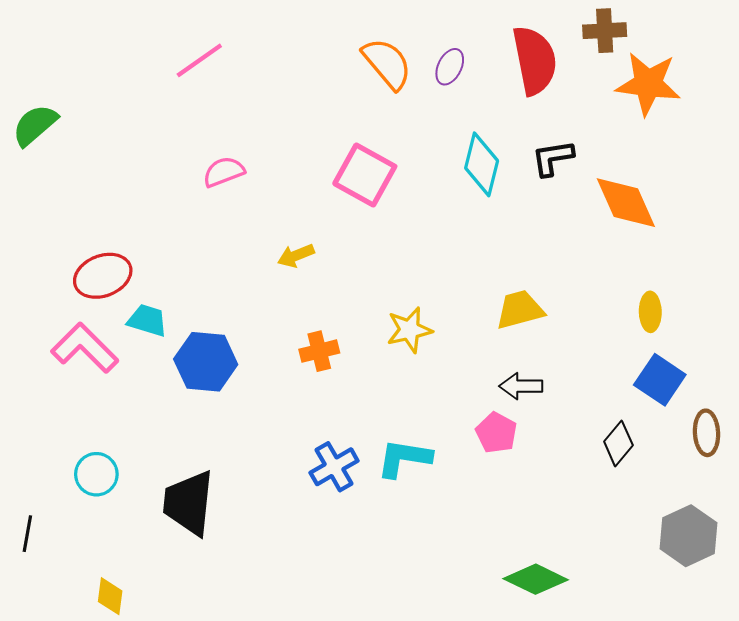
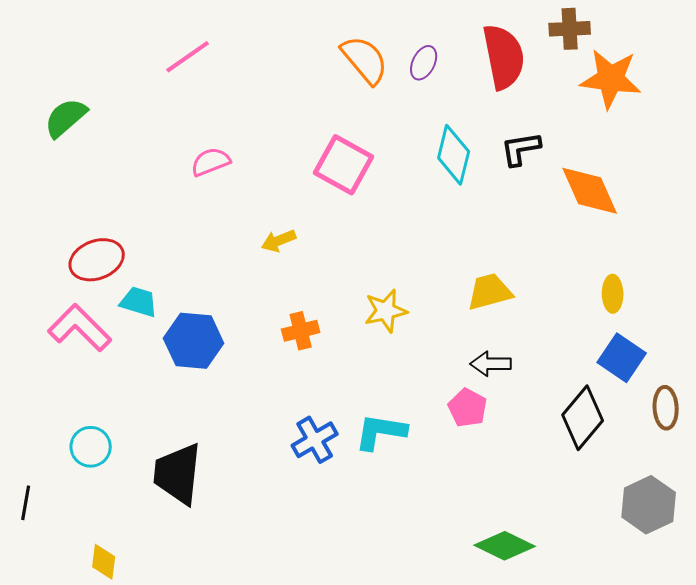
green semicircle: (35, 125) -> (66, 118), moved
black diamond: (618, 443) -> (583, 418), size x1.5

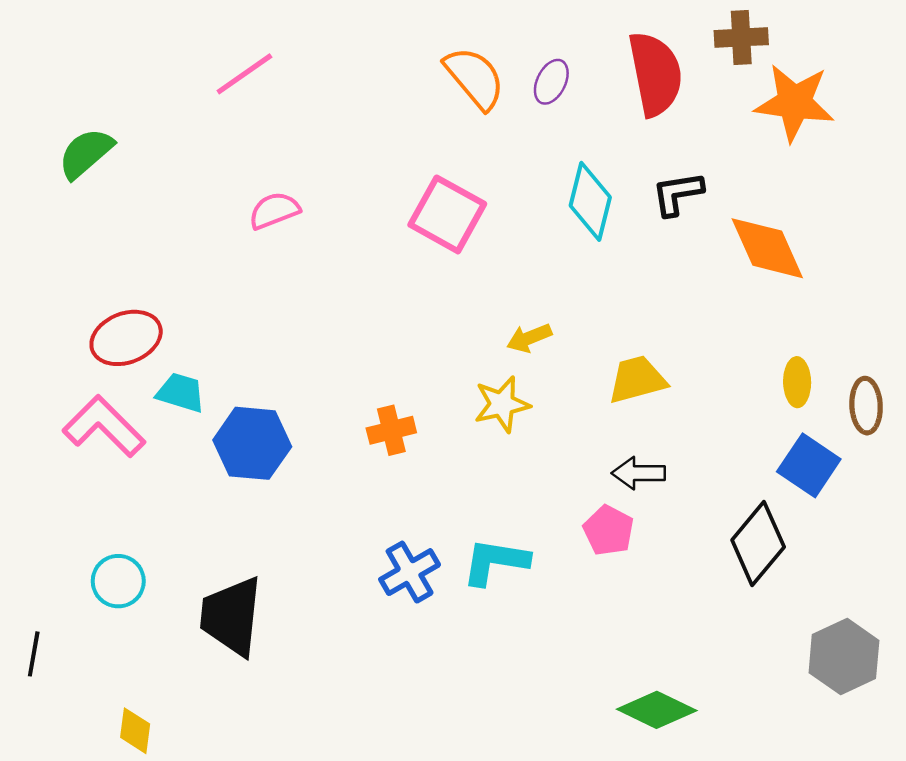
yellow arrow: (279, 241) -> (529, 338), moved
brown ellipse: (666, 408) -> (866, 406), moved

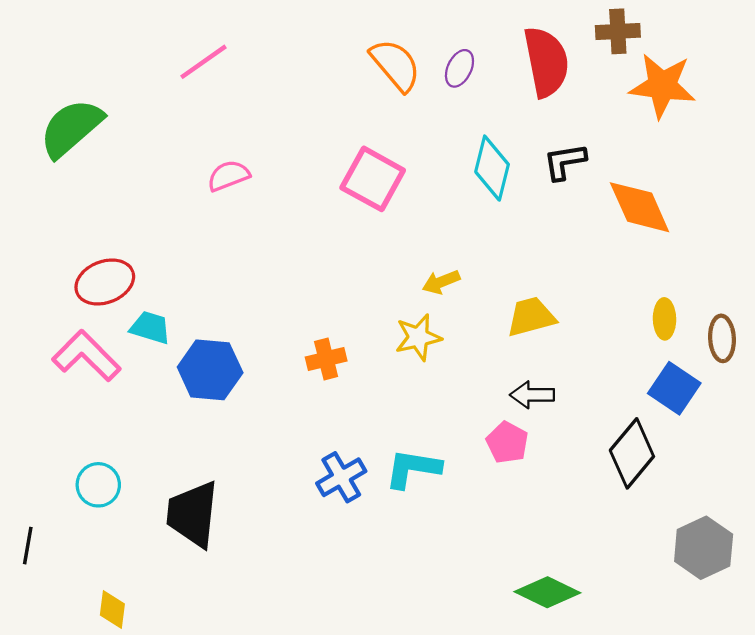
green semicircle: (86, 153) -> (71, 128), size x1.4

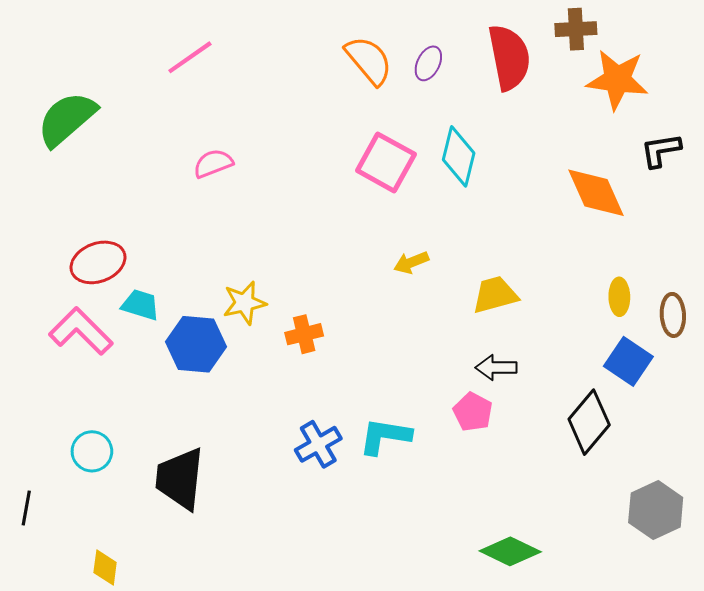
black L-shape: (565, 162) -> (661, 150), moved
pink square: (373, 179) -> (386, 162), moved
yellow star: (418, 337) -> (244, 303), moved

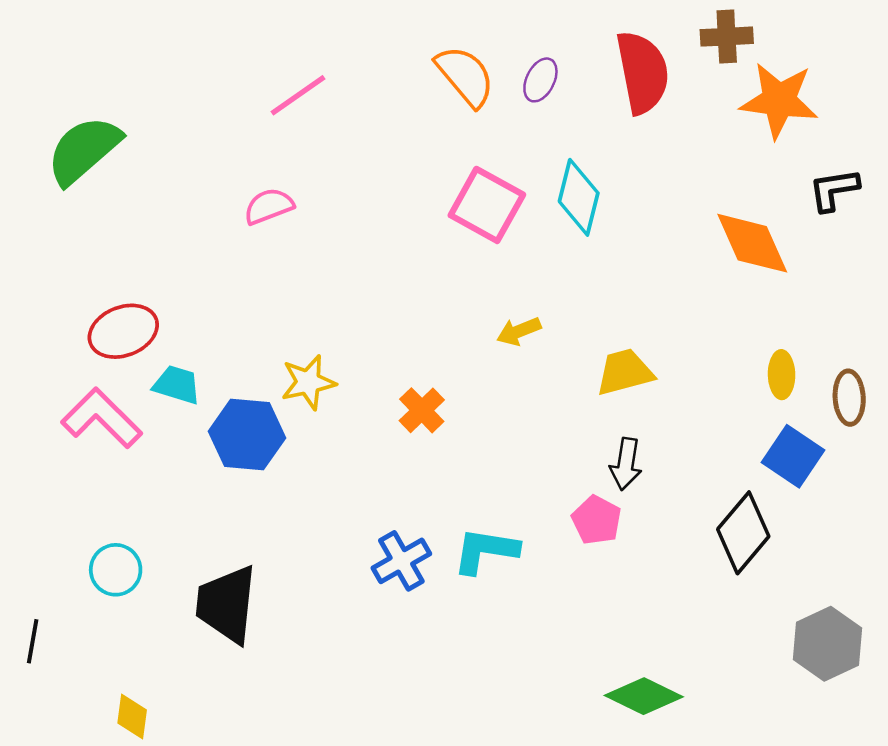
pink line: (190, 57) -> (298, 95), moved
orange cross: (304, 334) -> (422, 410), moved, turned -30
black arrow: (496, 368) -> (626, 464), turned -81

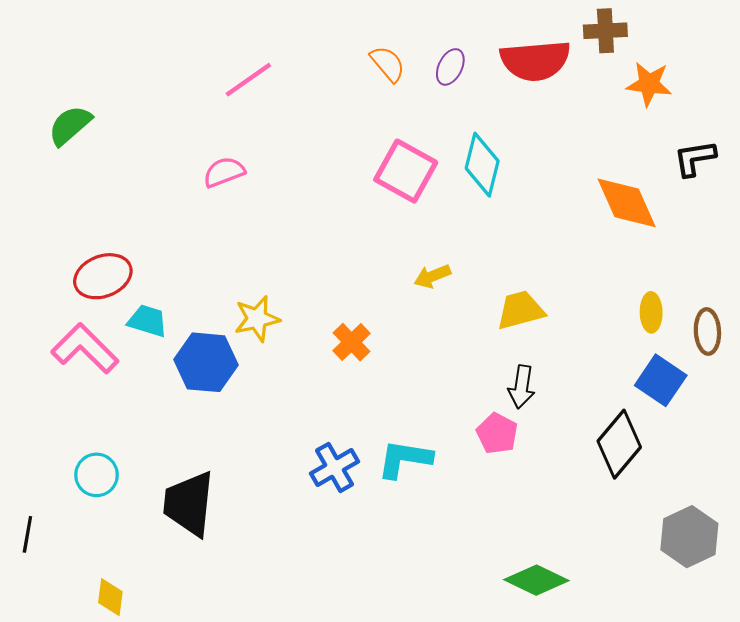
red semicircle: (642, 72) -> (535, 61), turned 96
orange semicircle: (465, 76) -> (388, 64), size x0.7
orange star: (779, 100) -> (649, 84), size x0.7
green semicircle: (84, 150) -> (70, 125), size x0.7

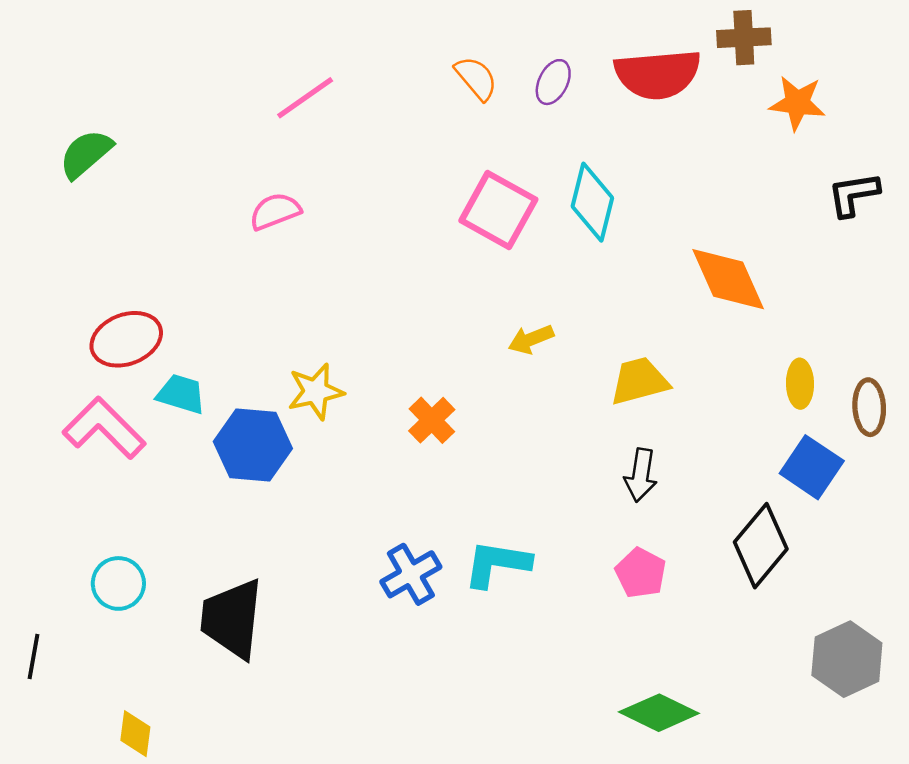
orange diamond: (627, 203) -> (728, 279), moved
pink pentagon: (497, 433) -> (641, 573), moved

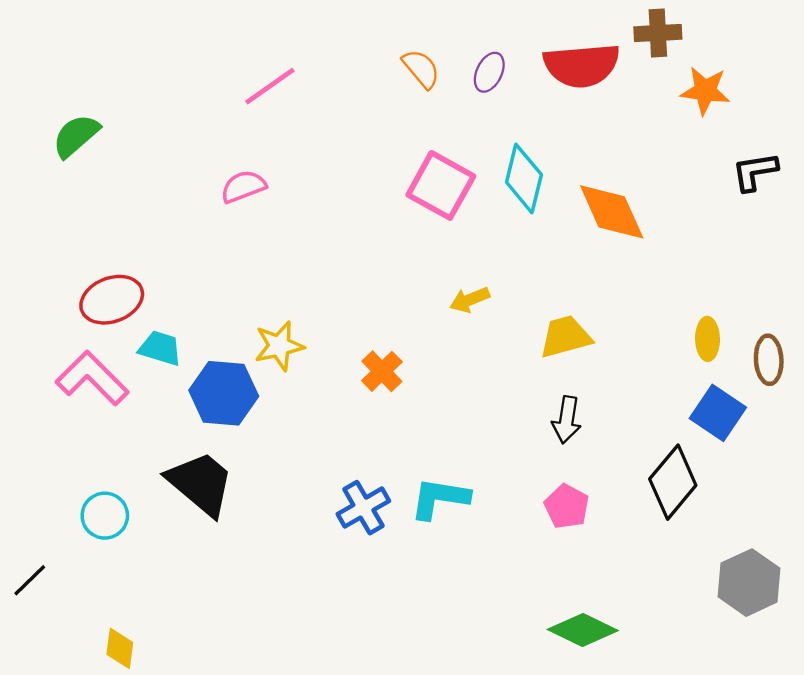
orange diamond: (728, 279) -> (612, 212), moved
black trapezoid: (232, 619) -> (201, 483), moved, turned 124
black line: (34, 657) -> (30, 580), turned 36

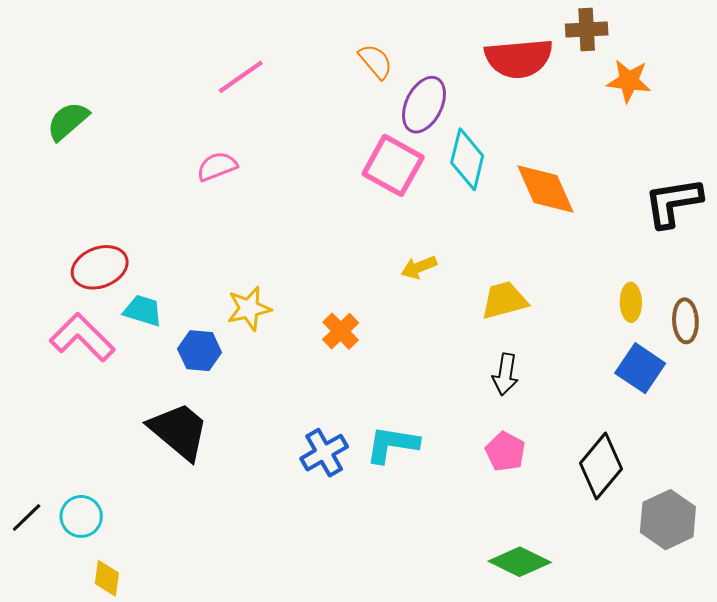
purple ellipse: (489, 72) -> (424, 105), moved, size x1.6
black L-shape: (755, 172) -> (673, 202), moved, size x1.4
blue hexagon: (224, 393) -> (200, 351), size x0.7
black diamond: (673, 482) -> (601, 466), moved
cyan circle: (105, 516) -> (81, 516), moved

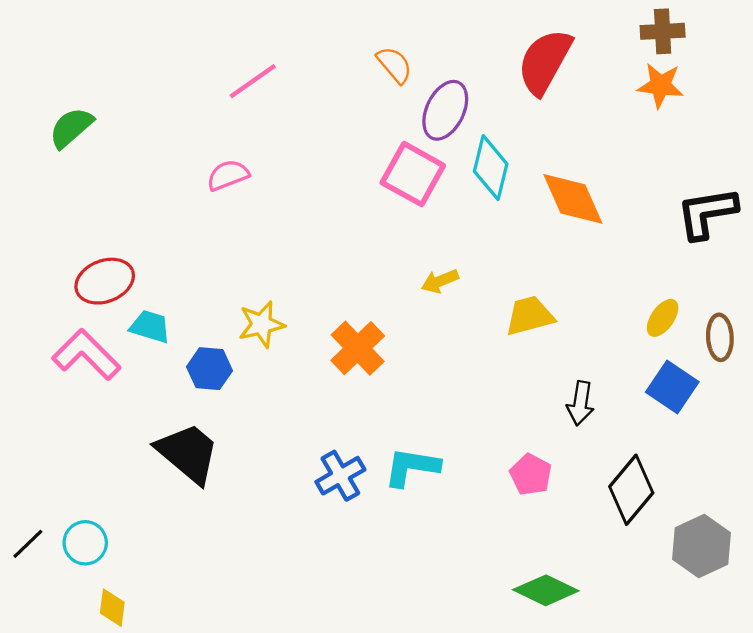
brown cross: (587, 29) -> (663, 31), moved
red semicircle: (519, 58) -> (545, 62), turned 124
yellow ellipse: (631, 302) -> (663, 318), turned 36
orange cross: (341, 331) -> (358, 348), size x1.4
black arrow: (505, 374) -> (580, 403), moved

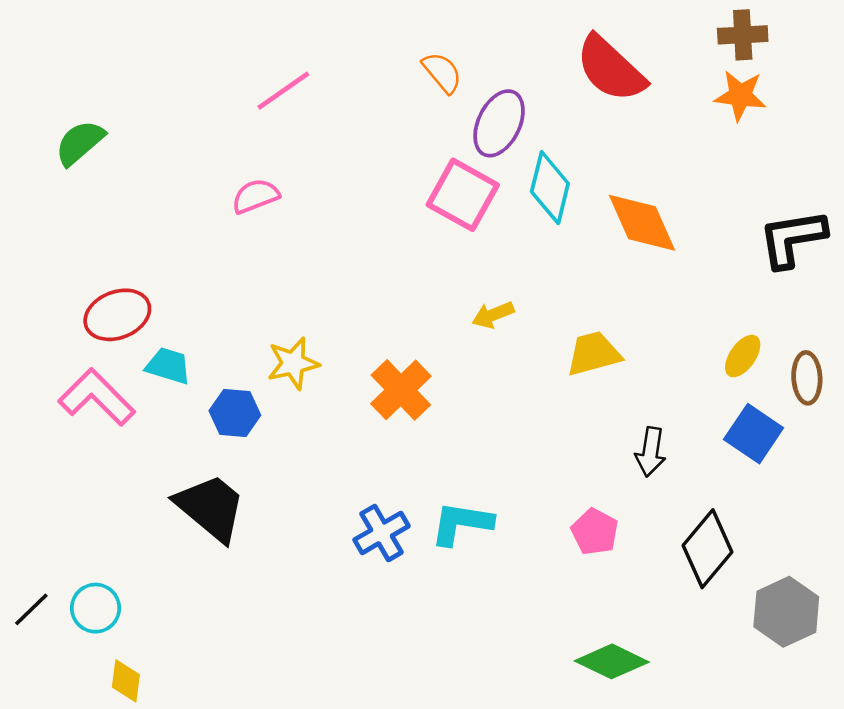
red semicircle: (545, 62) -> (611, 69), turned -76

